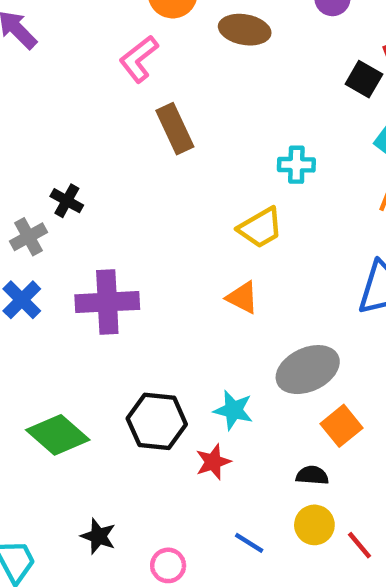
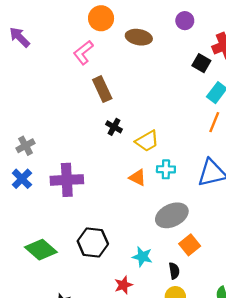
cyan cross: (296, 165) -> (166, 169), moved
black cross: (67, 201) -> (114, 127), moved
cyan star: (233, 410) -> (142, 257), moved
red star: (213, 462) -> (123, 285), moved
black semicircle: (312, 475) -> (174, 271), turned 77

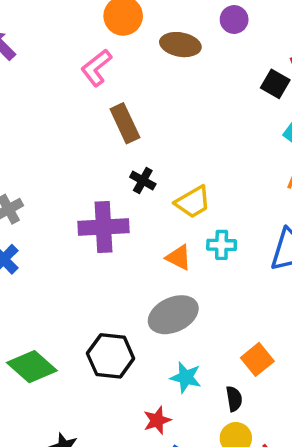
purple circle: (185, 21) -> (234, 19), moved
purple cross: (67, 180) -> (103, 227), moved
gray ellipse: (172, 215) -> (173, 315), moved

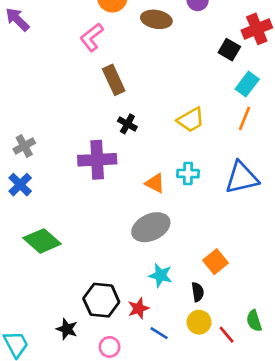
yellow trapezoid: (193, 202) -> (191, 120), moved
black hexagon: (111, 356) -> (101, 300), moved
green diamond: (32, 367) -> (42, 241), moved

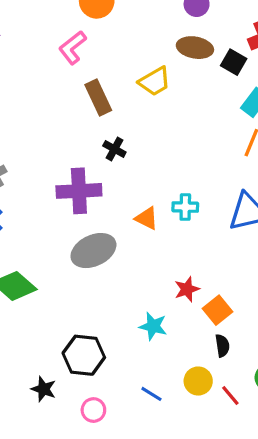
brown ellipse: (156, 19) -> (195, 48), moved
yellow trapezoid: (191, 120) -> (155, 81), moved
gray ellipse: (151, 227) -> (93, 251), moved
black semicircle: (198, 292) -> (222, 346), moved
red star: (138, 308) -> (187, 289), moved

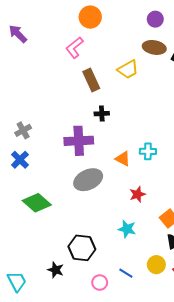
black cross: (114, 149) -> (102, 114), turned -32
red star: (187, 289) -> (137, 194), moved
pink circle: (93, 410) -> (100, 282), moved

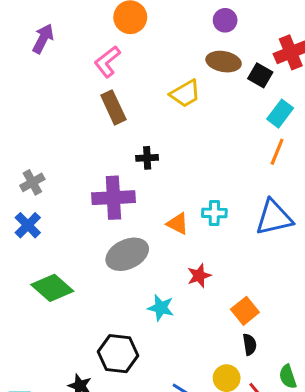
purple arrow: (18, 34) -> (43, 39), moved, turned 72
brown rectangle: (91, 80) -> (113, 107), moved
cyan star: (127, 229) -> (161, 308), moved

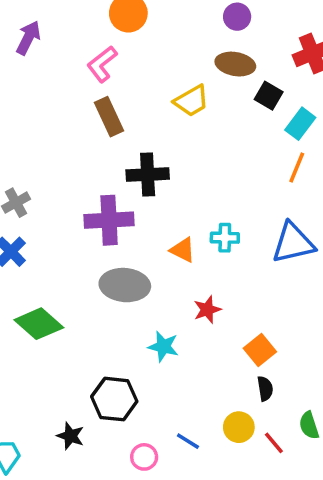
black square: (260, 75) -> (269, 96), moved
black cross: (147, 158) -> (148, 175), size x1.6
gray ellipse: (127, 254) -> (125, 285), turned 30

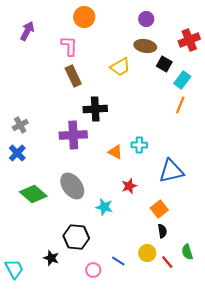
pink L-shape: (102, 64) -> (69, 46), turned 130
blue triangle: (293, 243) -> (171, 171), moved
gray ellipse: (125, 285) -> (72, 186), moved, turned 48

